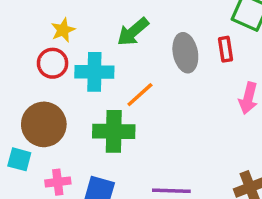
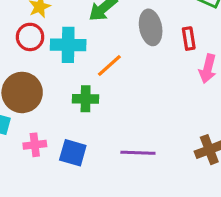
red rectangle: (226, 49) -> (189, 39), moved
green cross: (114, 131) -> (86, 99), size x0.7

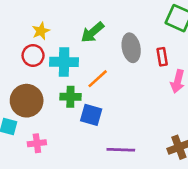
green cross: (86, 99) -> (70, 97), moved
blue square: (73, 153) -> (91, 115), moved

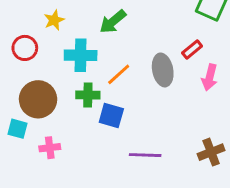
gray ellipse: (131, 48) -> (163, 70), moved
red circle: (33, 55) -> (25, 48), moved
red rectangle: (162, 57) -> (192, 49), turned 60

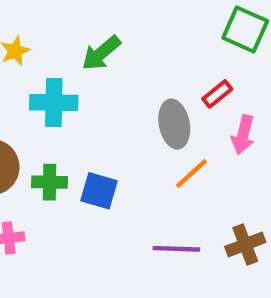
orange line: (119, 74) -> (191, 174), moved
green cross: (88, 95) -> (50, 182), moved
purple line: (145, 155) -> (176, 249), moved

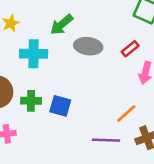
gray ellipse: (174, 124) -> (88, 46), moved, turned -72
orange line: (191, 174) -> (126, 114), moved

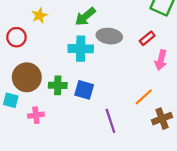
cyan cross: (34, 54) -> (81, 49), moved
purple line: (106, 140) -> (110, 121), moved, turned 70

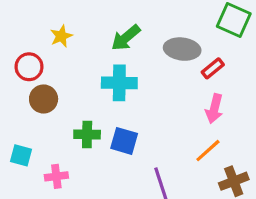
gray ellipse: (109, 36) -> (182, 49), moved
pink arrow: (161, 60) -> (214, 109), moved
brown circle: (27, 77) -> (44, 99), moved, size x0.7

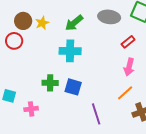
yellow star: (61, 36) -> (42, 23), moved
gray ellipse: (182, 49) -> (109, 17), moved
brown circle: (44, 99) -> (23, 21), moved

